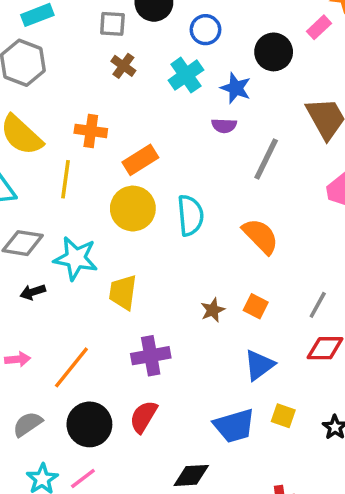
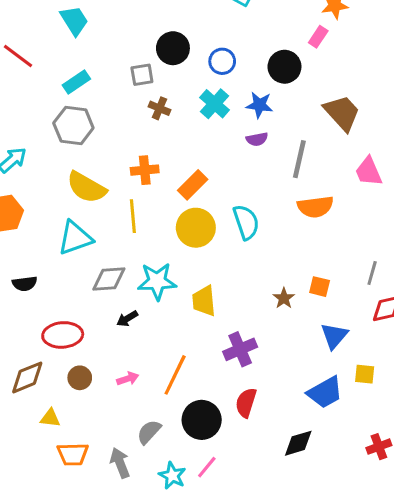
orange semicircle: (260, 236) -> (315, 207), moved, turned 140

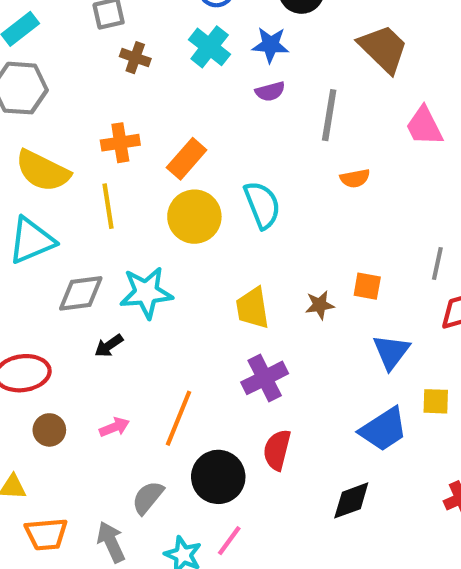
orange semicircle: (315, 207) -> (355, 178), size x0.6
brown star: (284, 298) -> (320, 305), turned 30
yellow trapezoid: (204, 301) -> (253, 308), moved

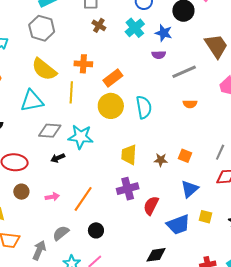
gray line: (329, 115) -> (184, 72), turned 45
red semicircle: (277, 450) -> (151, 206), moved
black circle: (218, 477) -> (96, 230), size x0.6
gray arrow: (111, 542) -> (39, 250), turned 36

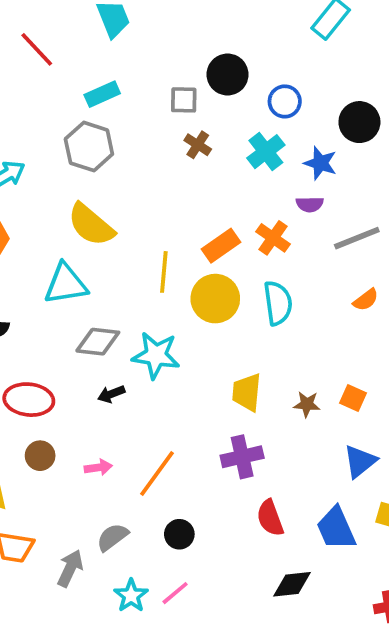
orange cross: (83, 64) -> (273, 238), moved, turned 30
yellow line: (71, 92) -> (164, 272), moved
orange semicircle: (190, 104) -> (366, 300), turned -40
red semicircle: (151, 206) -> (270, 518), moved, turned -48
blue trapezoid: (178, 225) -> (336, 528), turned 85

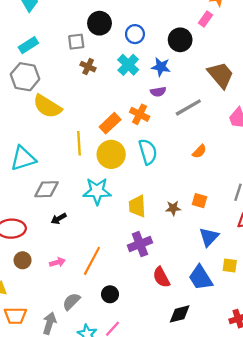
yellow semicircle: (91, 225) -> (47, 106), moved
orange semicircle: (366, 300) -> (199, 151), moved
cyan star: (156, 355) -> (97, 191), moved

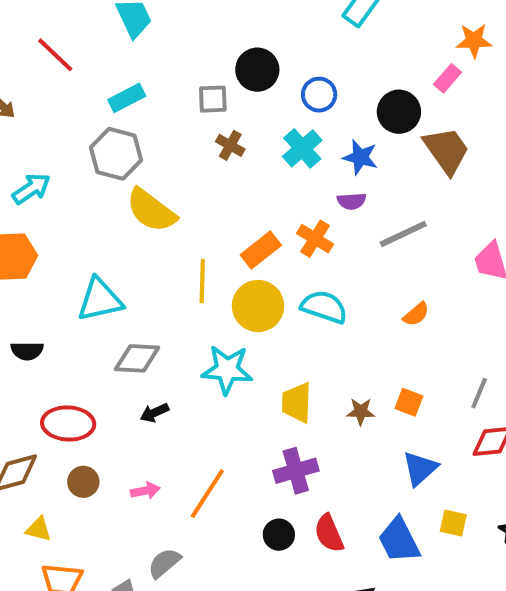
brown trapezoid: (221, 75) -> (446, 150), moved
cyan semicircle: (148, 152) -> (324, 307), turned -60
black circle: (110, 294) -> (279, 535), moved

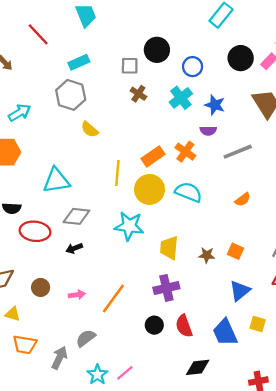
black circle: (399, 112) -> (241, 58), moved
yellow semicircle: (151, 210) -> (90, 129), size x0.6
black arrow: (154, 413) -> (74, 248), moved
red ellipse: (68, 424) -> (35, 231), moved

